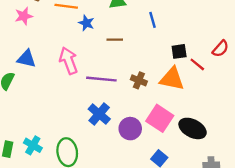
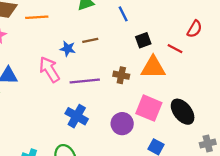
blue star: (86, 23) -> (68, 49), moved
black square: (179, 51) -> (143, 40), moved
blue cross: (99, 114) -> (77, 116), moved
black ellipse: (193, 128) -> (183, 112), turned 35

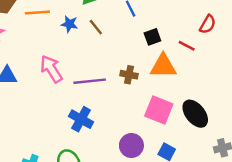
brown line: (90, 40) -> (96, 27), moved, turned 63
blue star: (68, 49) -> (69, 24), moved
purple circle: (122, 124) -> (131, 146), moved

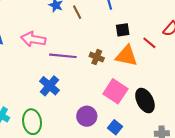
pink arrow: (51, 69) -> (33, 39), turned -60

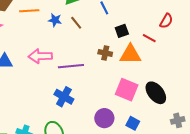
brown cross: (97, 57) -> (105, 53), moved

